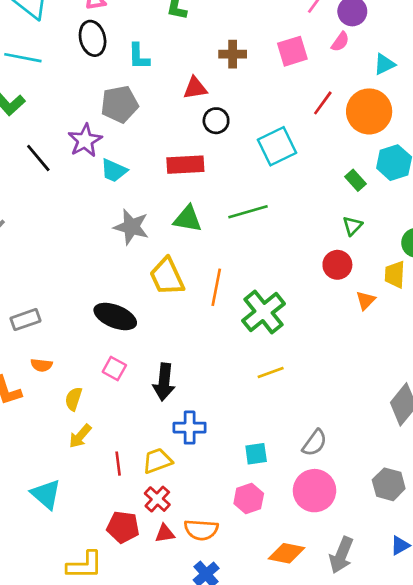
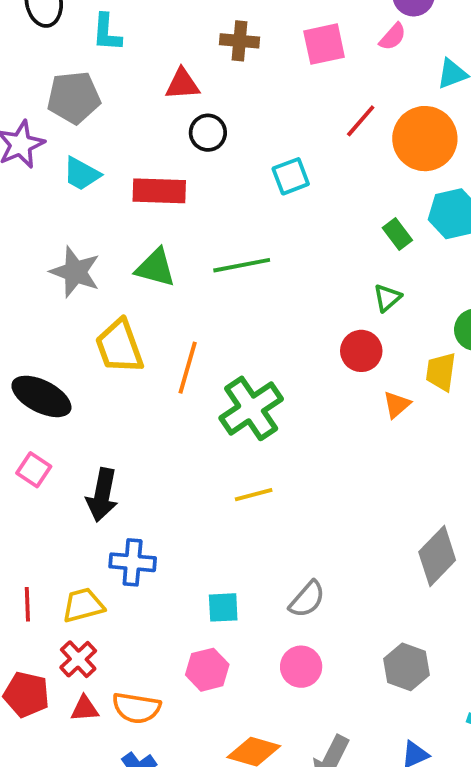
cyan square: (277, 146) -> (291, 176), size x0.7
cyan trapezoid: (114, 171) -> (82, 174), moved
pink circle: (314, 491) -> (301, 667), size x0.7

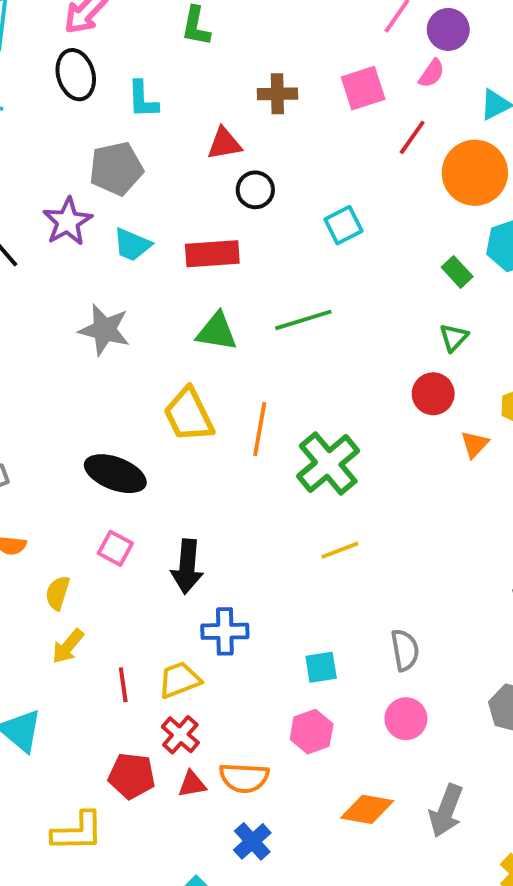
red line: (361, 121) -> (412, 137), moved
gray star: (75, 272) -> (104, 330), moved
gray semicircle: (307, 599) -> (405, 650), turned -45

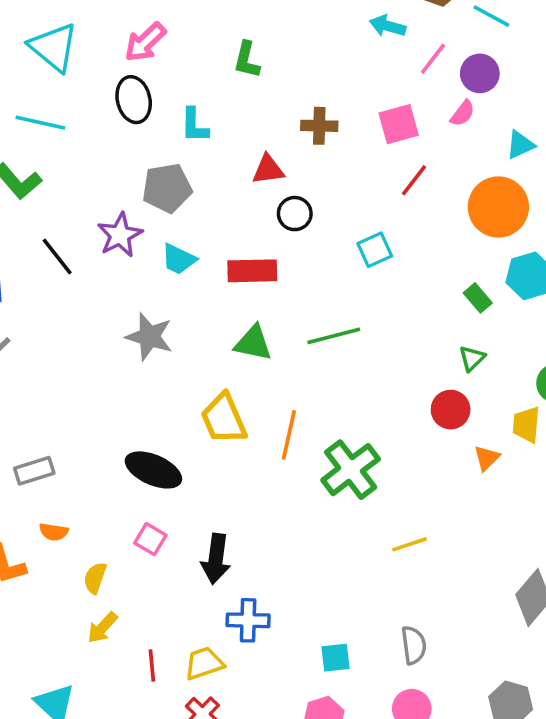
red line: (412, 137) -> (414, 180), moved
yellow line: (340, 550) -> (410, 544), moved

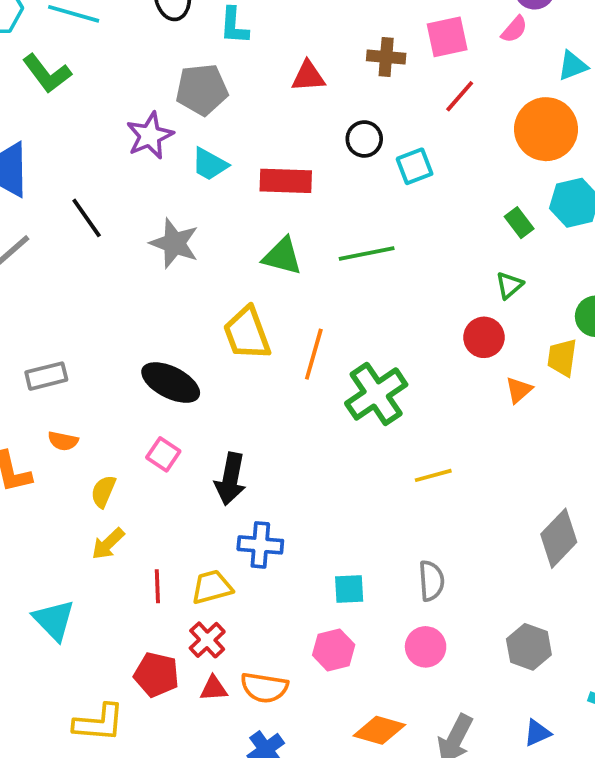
brown cross: (319, 126) -> (386, 57), moved
black circle: (295, 214) -> (364, 139), moved
black line: (57, 256) -> (87, 218), moved

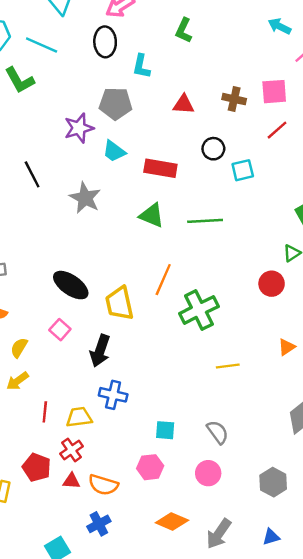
yellow trapezoid: (247, 333) -> (119, 303), moved
orange triangle: (519, 390) -> (287, 347), moved
gray semicircle: (431, 581) -> (218, 432), turned -40

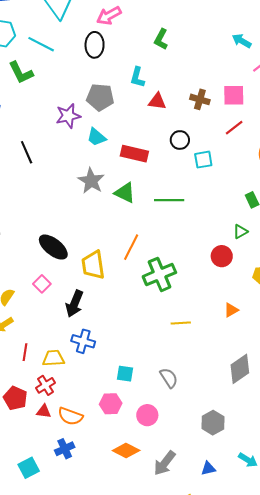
cyan L-shape: (141, 66) -> (137, 77), moved
gray star: (85, 198) -> (91, 181), moved
pink circle: (208, 473) -> (147, 415), moved

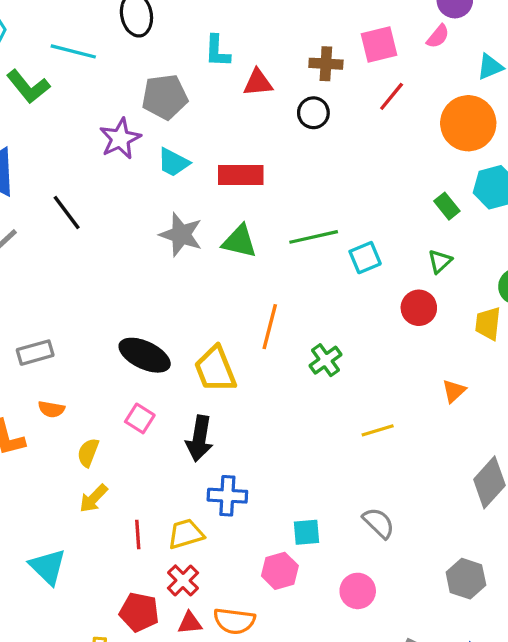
cyan line: (41, 44) -> (73, 51), moved
black circle: (180, 140) -> (313, 113), moved
cyan square: (203, 160) -> (365, 258), moved
green cross: (159, 274) -> (325, 360), size x0.6
pink hexagon: (111, 404) -> (280, 571), moved

